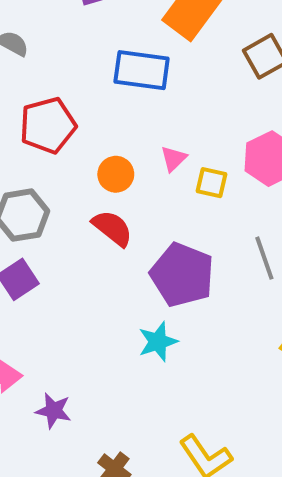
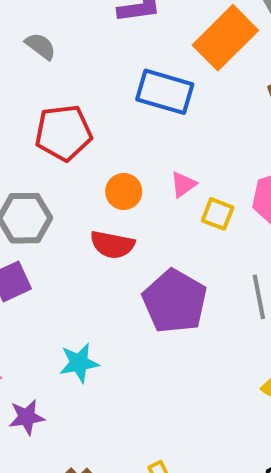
red semicircle: (112, 228) -> (112, 245), turned 144
cyan star: (158, 342) -> (79, 363), moved
purple star: (53, 411) -> (27, 417), turned -30

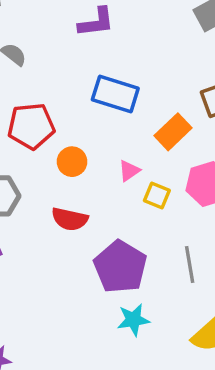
orange rectangle: (225, 38) -> (173, 132), moved, size x0.7
orange circle: (124, 191) -> (72, 162), moved
cyan star: (79, 363) -> (133, 320), moved

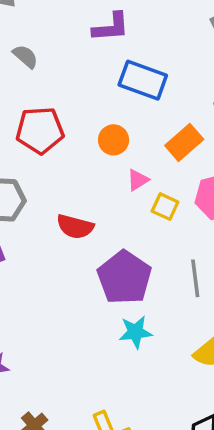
blue rectangle: (115, 94) -> (143, 80), moved
orange circle: (72, 162) -> (114, 140), moved

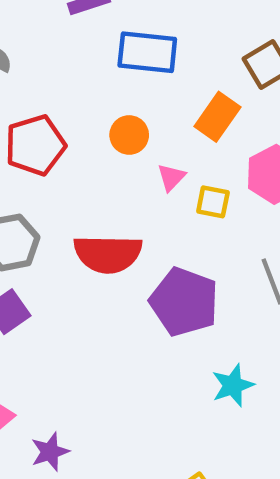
red semicircle: (75, 227) -> (108, 254), size x1.4
cyan star: (135, 332) -> (233, 385), moved

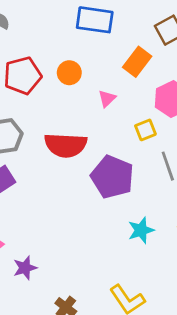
orange circle: (129, 135) -> (69, 73), moved
yellow square: (213, 202) -> (145, 130), moved, turned -35

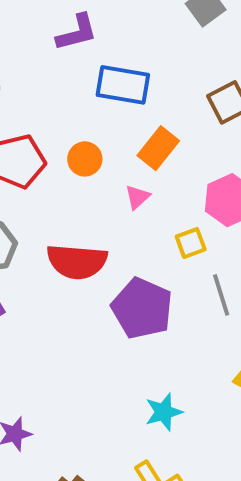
orange rectangle: (137, 62) -> (158, 148), moved
cyan star: (141, 230) -> (164, 412), moved

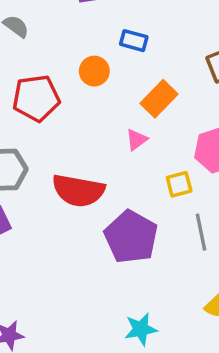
blue rectangle: (123, 85) -> (134, 41), size x0.6
orange circle: (85, 159) -> (94, 71), moved

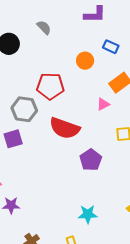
red pentagon: (36, 98) -> (50, 86), moved
purple pentagon: (131, 237) -> (91, 160), size x0.7

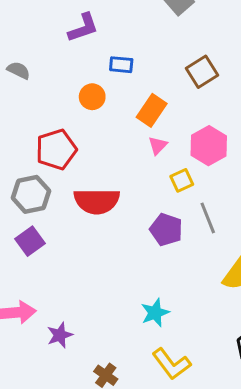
pink triangle: (103, 104) -> (158, 145), moved
purple pentagon: (91, 160) -> (166, 230), moved
cyan star: (88, 214) -> (155, 313), moved

